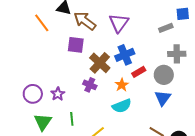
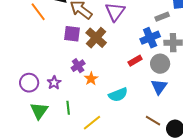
blue cross: (125, 55) -> (150, 38), moved
brown cross: (100, 63) -> (96, 38), moved
purple cross: (90, 85) -> (78, 66), moved, turned 32
orange star: (122, 85) -> (91, 79), moved

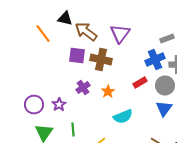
brown cross: (96, 38) -> (101, 60), turned -30
orange star: (91, 79) -> (108, 92), moved

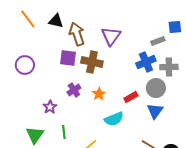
brown arrow: (86, 32) -> (77, 34), turned 35
orange line: (43, 34) -> (28, 19), moved
red rectangle: (140, 82) -> (131, 97), moved
purple circle: (34, 104) -> (25, 65), moved

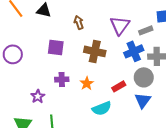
brown arrow: (77, 34) -> (79, 22), moved, size x0.6
purple triangle: (111, 36) -> (120, 25), moved
brown cross: (92, 62) -> (95, 51), moved
purple cross: (74, 90) -> (62, 79), turned 32

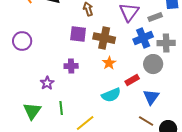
purple square: (56, 47) -> (78, 34), moved
orange star: (87, 83) -> (109, 63), moved
red rectangle: (119, 86) -> (132, 80), moved
blue triangle: (143, 100) -> (151, 97), moved

